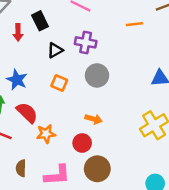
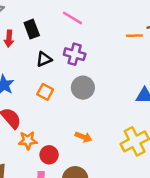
orange line: (135, 24) -> (134, 36), moved
orange arrow: (94, 119) -> (83, 137), moved
red circle: (82, 143) -> (49, 155), moved

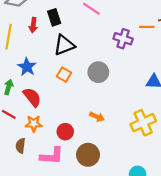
purple cross: (75, 54) -> (123, 39), moved
black triangle: (44, 59) -> (64, 45), size x1.5
orange star: (28, 140) -> (34, 124), moved

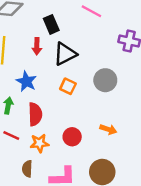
red arrow: (33, 25) -> (37, 46), moved
red semicircle: (32, 97) -> (35, 114), turned 42
red circle: (65, 132) -> (72, 137), moved

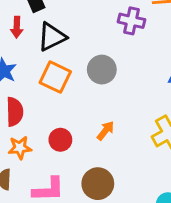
orange square: (68, 86) -> (55, 77), size x1.5
orange arrow: (108, 129) -> (105, 131), turned -70

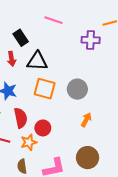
black triangle: (52, 37) -> (37, 61), turned 40
gray circle: (102, 70) -> (77, 89), moved
red circle: (60, 140) -> (43, 128), moved

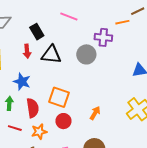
orange square: (45, 89) -> (59, 97), moved
gray circle: (77, 89) -> (86, 54), moved
red circle: (43, 128) -> (63, 121), moved

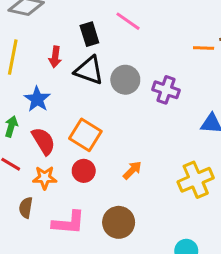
black rectangle: (37, 32) -> (89, 34), moved
purple cross: (103, 37) -> (166, 90), moved
gray circle: (86, 54) -> (125, 80), moved
red semicircle: (33, 108) -> (43, 141), turned -36

